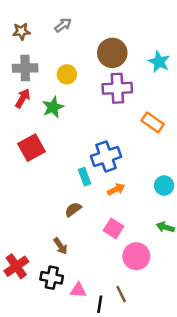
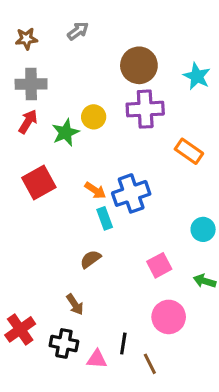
yellow circle: (67, 74) -> (94, 117), moved
orange arrow: (116, 189) -> (95, 190), moved, turned 60
pink square: (114, 228) -> (159, 265), moved, turned 30
black line: (100, 304) -> (123, 343), moved

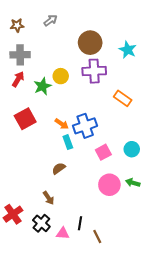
pink square: (159, 265) -> (103, 152), moved
pink circle: (169, 317) -> (109, 185), moved
black cross: (64, 343) -> (41, 223), turned 30

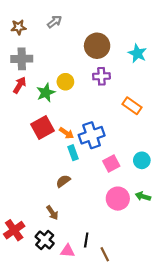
purple cross: (94, 71) -> (101, 76), size x0.7
red square: (25, 119) -> (42, 128), moved

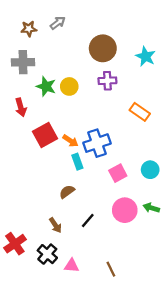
brown star: (18, 27) -> (29, 29), moved
red arrow: (20, 85) -> (21, 107), moved, turned 133
green star: (46, 93) -> (46, 86), moved, turned -30
black line: (86, 240) -> (88, 221), moved, turned 32

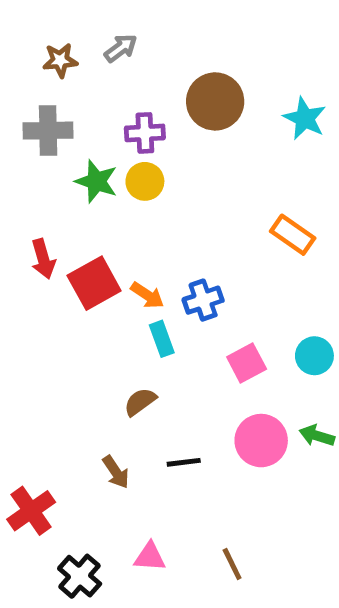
purple cross: (107, 81) -> (145, 133), moved
red arrow: (21, 107) -> (43, 259), moved
blue cross: (97, 143) -> (203, 300), size x0.7
black line: (88, 221) -> (184, 462), turned 42
black cross: (47, 254) -> (80, 576), moved

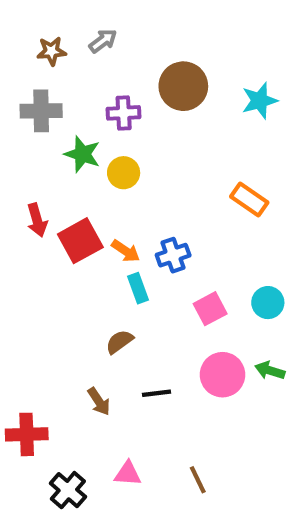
cyan star: (305, 118) -> (260, 101), turned 30
yellow circle: (145, 181) -> (124, 173), moved
red cross: (31, 511) -> (27, 434), turned 33

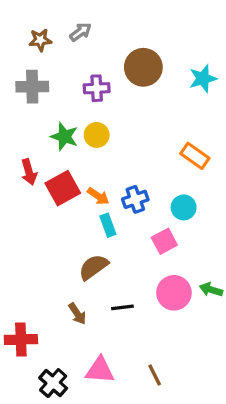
green star: (82, 154) -> (64, 137), moved
cyan circle: (268, 303) -> (184, 207), moved
brown semicircle: (119, 342) -> (93, 267), size x1.4
pink triangle: (128, 474) -> (100, 370), size x1.4

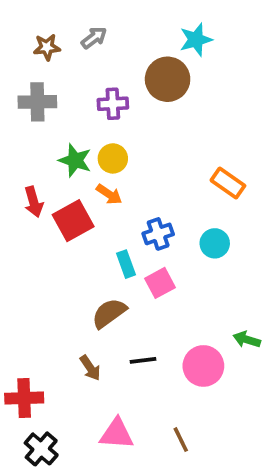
cyan star: (203, 79) -> (196, 40), moved
orange arrow: (98, 196) -> (109, 194), moved
pink square: (164, 241) -> (160, 283), moved
pink circle: (174, 293) -> (203, 366), moved
black cross: (53, 383) -> (41, 449), moved

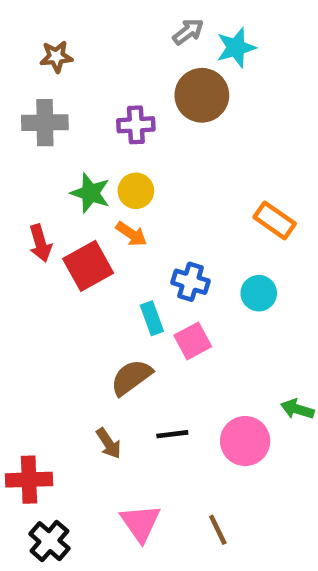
gray arrow: (94, 38) -> (188, 32), moved
blue cross: (158, 234) -> (190, 282), turned 36
pink triangle: (117, 434) -> (140, 523), turned 51

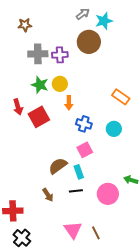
gray cross: (45, 123) -> (38, 54), moved
orange arrow: (131, 234) -> (69, 103), moved, turned 56
cyan rectangle: (152, 318) -> (79, 172), moved
pink triangle: (140, 523) -> (73, 230), moved

